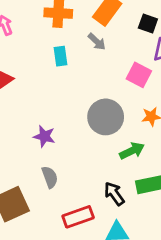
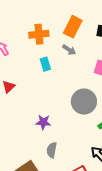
gray semicircle: (50, 177) -> (52, 150), turned -140

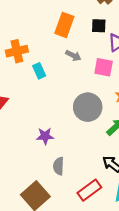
orange cross: (39, 34) -> (17, 51), moved
gray arrow: (69, 50) -> (73, 56), moved

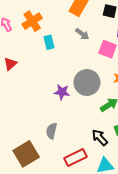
orange cross: (17, 51) -> (32, 21), turned -30
purple star: (45, 136) -> (62, 92), moved

